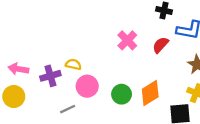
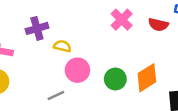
red semicircle: (161, 45) -> (158, 25), turned -120
purple cross: (50, 76) -> (37, 28), moved

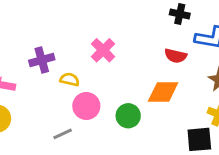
pink cross: (122, 20) -> (103, 50), moved
orange diamond: (147, 78) -> (163, 92), moved, turned 32

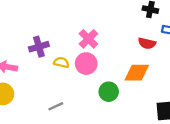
pink circle: (86, 106) -> (86, 64), moved

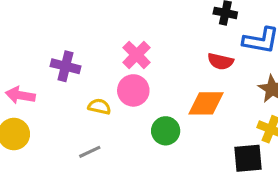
purple cross: (39, 47) -> (65, 66), turned 30
yellow semicircle: (61, 62) -> (99, 107), moved

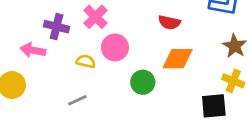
pink cross: (137, 55) -> (95, 17), moved
red semicircle: (220, 61) -> (169, 22), moved
pink arrow: (20, 95) -> (33, 50), moved

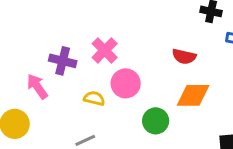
pink arrow: (33, 50) -> (37, 86), turned 45

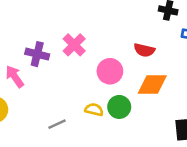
pink circle: (126, 83) -> (110, 71), moved
yellow semicircle: (94, 98) -> (94, 110), moved

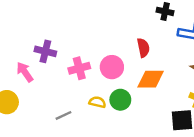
pink cross: (74, 45) -> (79, 68), moved, turned 30
red semicircle: (144, 50) -> (143, 48), turned -114

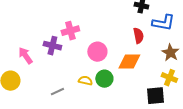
red semicircle: (143, 48) -> (138, 36), moved
purple cross: (45, 51) -> (52, 46), moved
pink cross: (79, 68) -> (70, 31), moved

